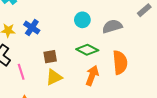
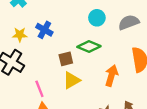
green diamond: (87, 50) -> (89, 47), moved
pink line: (21, 72) -> (39, 89), moved

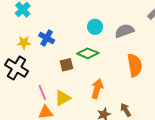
orange arrow: (111, 76) -> (97, 89), moved
yellow triangle: (72, 80) -> (63, 98), moved

